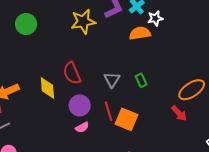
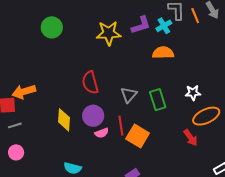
white star: (155, 18) -> (193, 93), moved
green rectangle: (141, 80) -> (158, 100), size x1.5
yellow diamond: (47, 88) -> (64, 120), moved
pink semicircle: (82, 127) -> (102, 133), moved

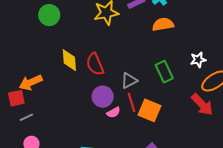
gray triangle: (129, 95) -> (129, 81), moved, turned 30
yellow diamond: (64, 120) -> (69, 60), moved
red arrow: (191, 138) -> (202, 105), size x1.4

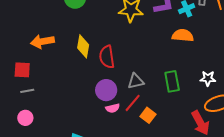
orange arrow: (31, 83) -> (42, 42), moved
red line: (131, 102) -> (133, 103), turned 42
orange square: (149, 110) -> (148, 115), size x0.7

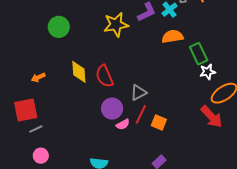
orange arrow: (42, 42) -> (38, 77), size x0.6
red square: (22, 70) -> (26, 110), size x1.4
green rectangle: (172, 81) -> (199, 54), moved

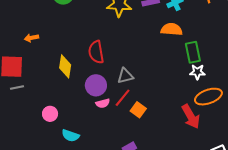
yellow diamond: (79, 72) -> (65, 66), moved
pink circle: (41, 156) -> (50, 114), moved

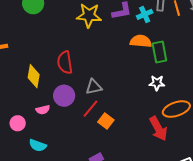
green rectangle: (193, 52) -> (159, 52), moved
white star: (197, 72) -> (157, 83), moved
pink semicircle: (103, 103) -> (43, 110), moved

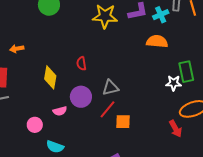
green rectangle: (159, 52) -> (186, 72), moved
red semicircle: (65, 62) -> (81, 64), size x0.6
orange square: (106, 121) -> (123, 122), turned -35
red arrow: (158, 129) -> (176, 129), size x0.7

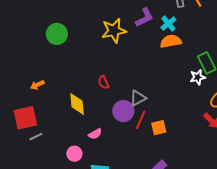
cyan cross: (161, 15) -> (168, 24), moved
purple circle: (81, 97) -> (123, 111), moved

